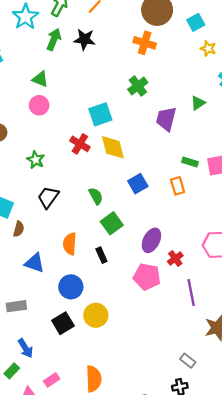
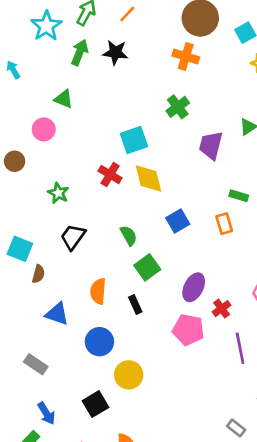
pink circle: (39, 105) -> (44, 129), moved
gray rectangle: (16, 306) -> (36, 364), turned 42
black square: (63, 323) -> (95, 404), moved

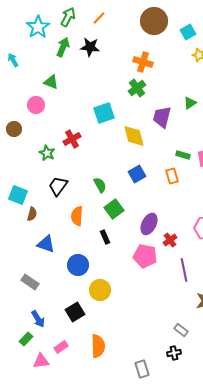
orange cross: (186, 56) -> (143, 62), moved
red cross: (110, 175) -> (72, 139), moved, turned 30
yellow diamond: (149, 178) -> (134, 136), moved
orange semicircle: (98, 291) -> (77, 216), moved

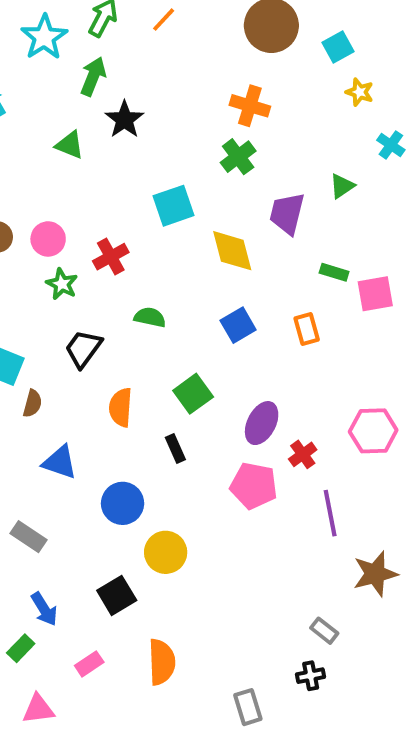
black star: (90, 47) -> (124, 119), moved, turned 30
pink circle: (36, 105) -> (48, 239), moved
green rectangle: (183, 155) -> (334, 272), moved
green semicircle: (100, 185) -> (150, 317), moved, turned -49
pink triangle: (41, 361) -> (38, 709), moved

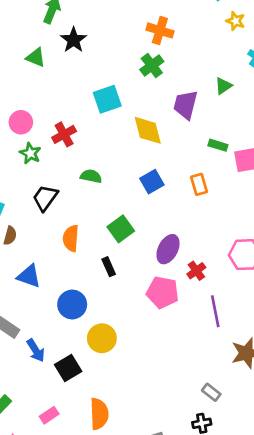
blue arrow: (44, 609) -> (36, 350), moved

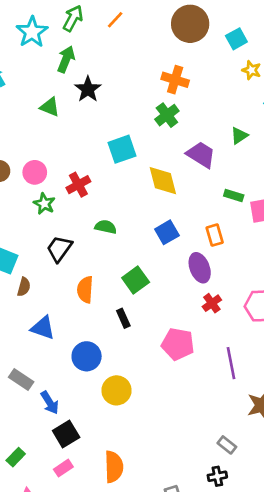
purple trapezoid: (186, 105) -> (201, 155), turned 108
purple ellipse: (168, 249) -> (200, 268), moved, turned -48
red cross: (196, 271) -> (212, 303), moved
black square: (68, 368) -> (66, 434), moved

